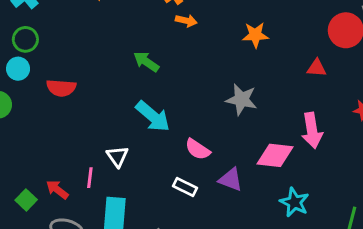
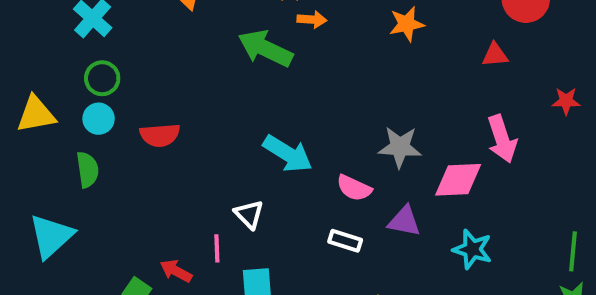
green arrow: (146, 62) -> (265, 48), moved, size x1.5
gray star: (242, 100) -> (400, 147), moved
cyan star: (294, 202) -> (472, 249), moved

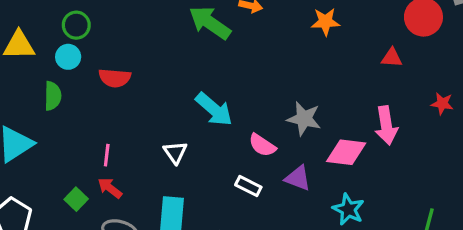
pink line: (217, 248) -> (107, 155), moved

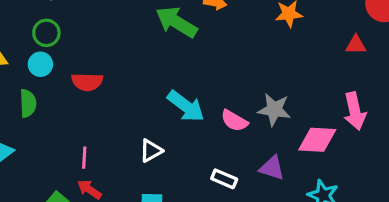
pink semicircle: (262, 145) -> (234, 121), moved
white triangle: (175, 152) -> (151, 151), turned 40

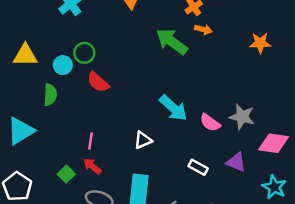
green circle: (46, 33) -> (84, 53), moved
red semicircle: (87, 82) -> (98, 82), turned 35

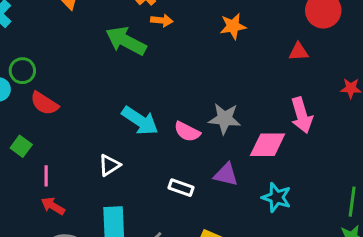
green square: (66, 174) -> (21, 146), moved

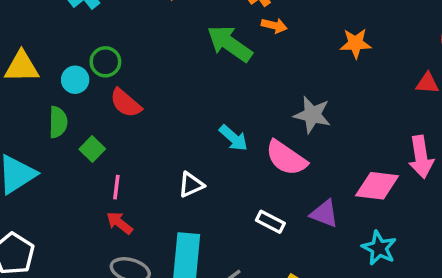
gray star: (225, 119) -> (312, 115), moved
cyan arrow: (140, 121) -> (233, 138), size x0.7
pink semicircle: (187, 132) -> (286, 158), size x1.4

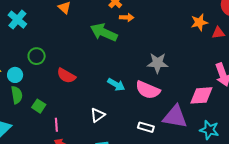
orange star: (356, 43) -> (199, 22), moved
cyan circle: (75, 80) -> (15, 75), moved
red semicircle: (126, 103) -> (66, 76), moved
purple triangle: (324, 214) -> (175, 117), size x1.5

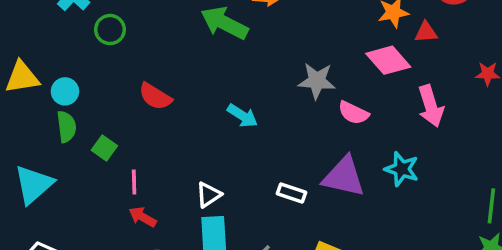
green circle: (37, 56) -> (110, 30), moved
pink semicircle: (148, 90) -> (353, 113), moved, size x0.7
pink diamond: (201, 95) -> (388, 60), moved, turned 50
white triangle: (98, 115) -> (209, 195), moved
cyan star: (209, 130) -> (402, 169), moved

